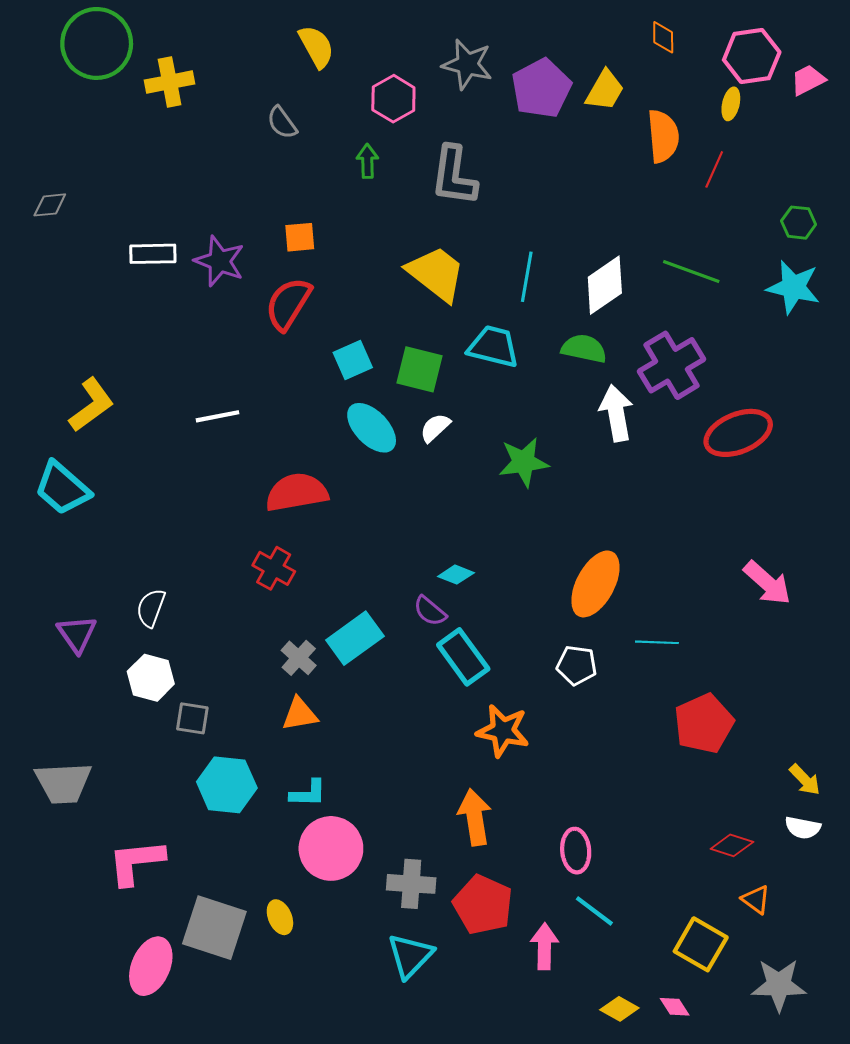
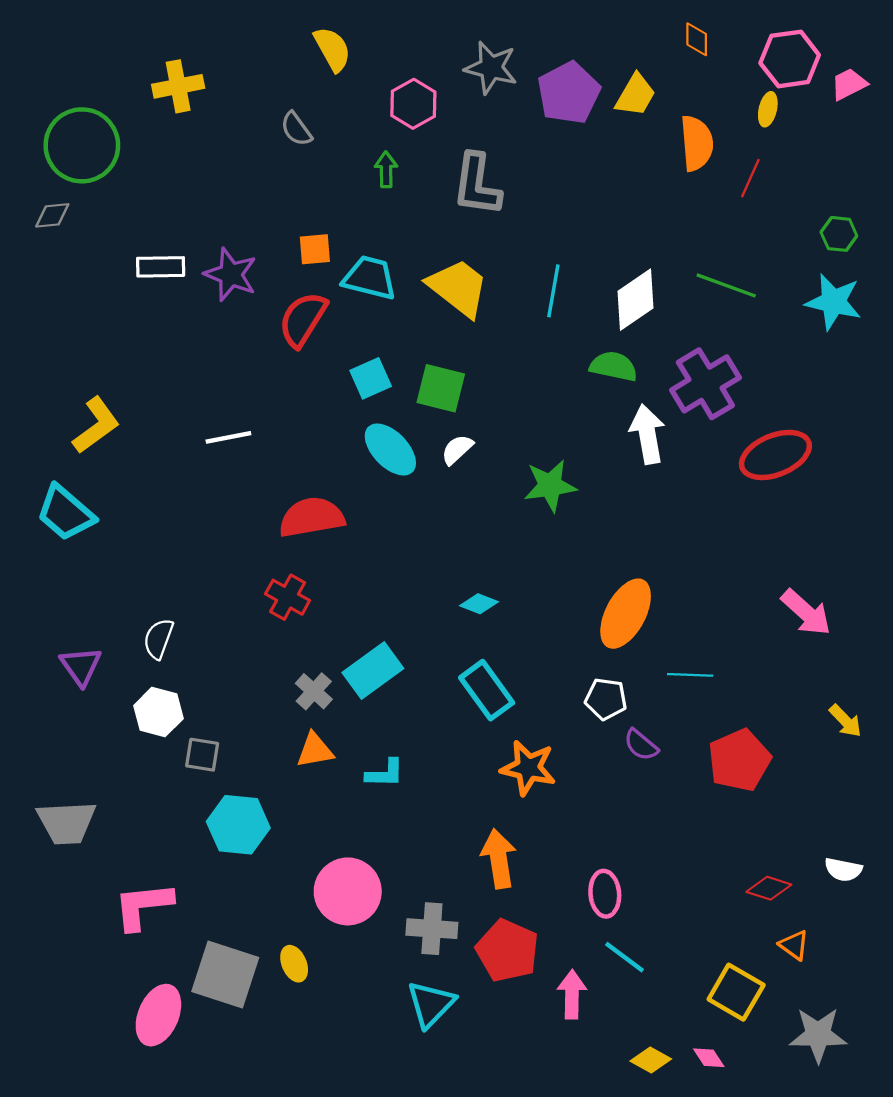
green circle: (97, 43) -> (82, 145), moved
cyan trapezoid: (493, 347) -> (370, 278), moved
purple semicircle: (430, 611) -> (641, 745), moved
yellow arrow: (805, 780) -> (845, 721), moved
cyan L-shape: (308, 793) -> (385, 773), moved

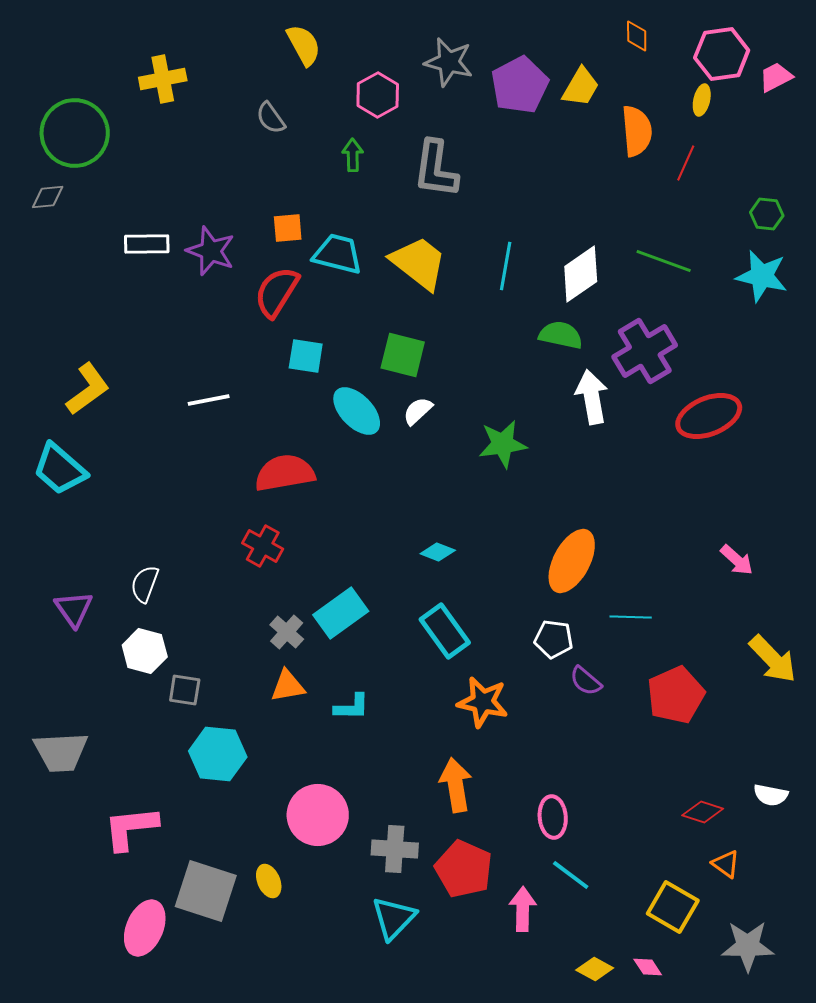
cyan square: (371, 378) -> (306, 356), moved, turned 33
pink arrow: (806, 612) -> (737, 560), size x0.7
yellow arrow: (845, 721) -> (773, 659), size x1.6

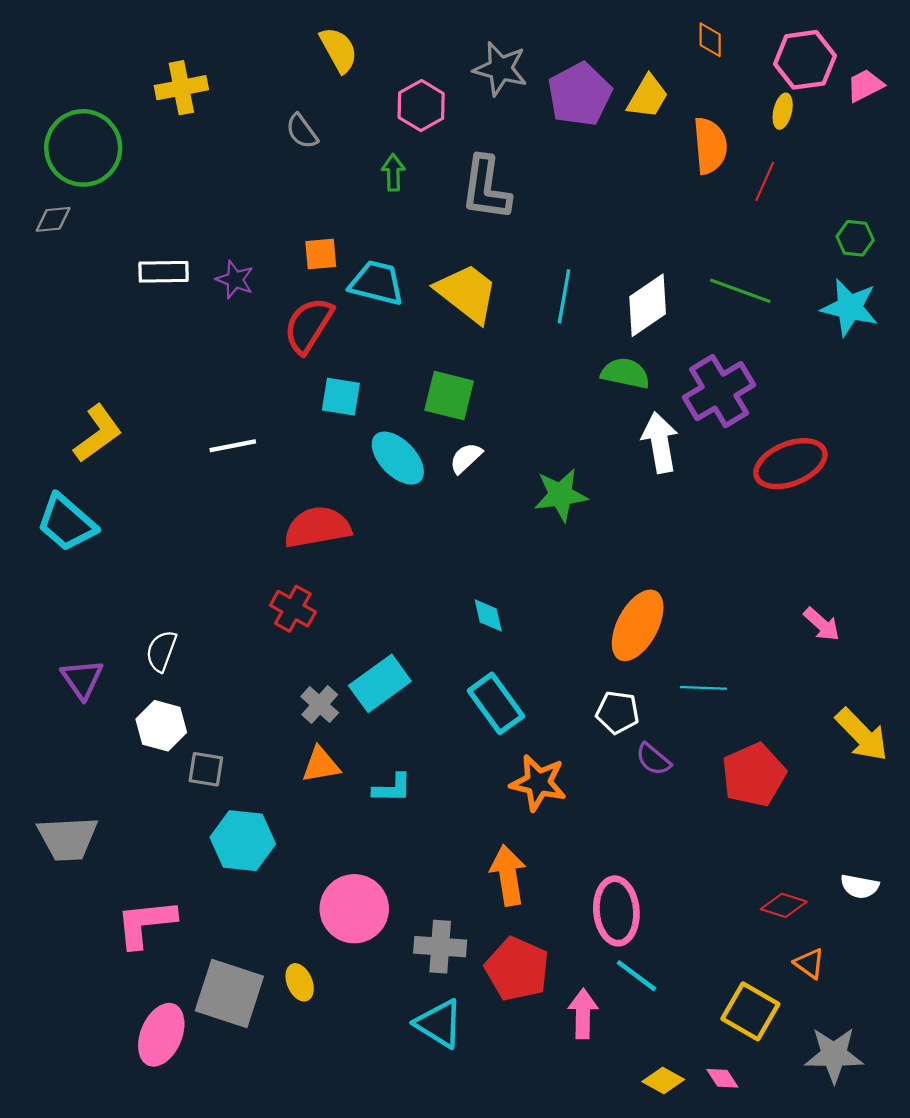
purple star: (211, 251) -> (235, 280), size x0.7
cyan diamond: (438, 552) -> (488, 615), turned 56
pink ellipse: (553, 817) -> (616, 911), size x1.4
cyan triangle: (394, 918) -> (439, 1024), turned -42

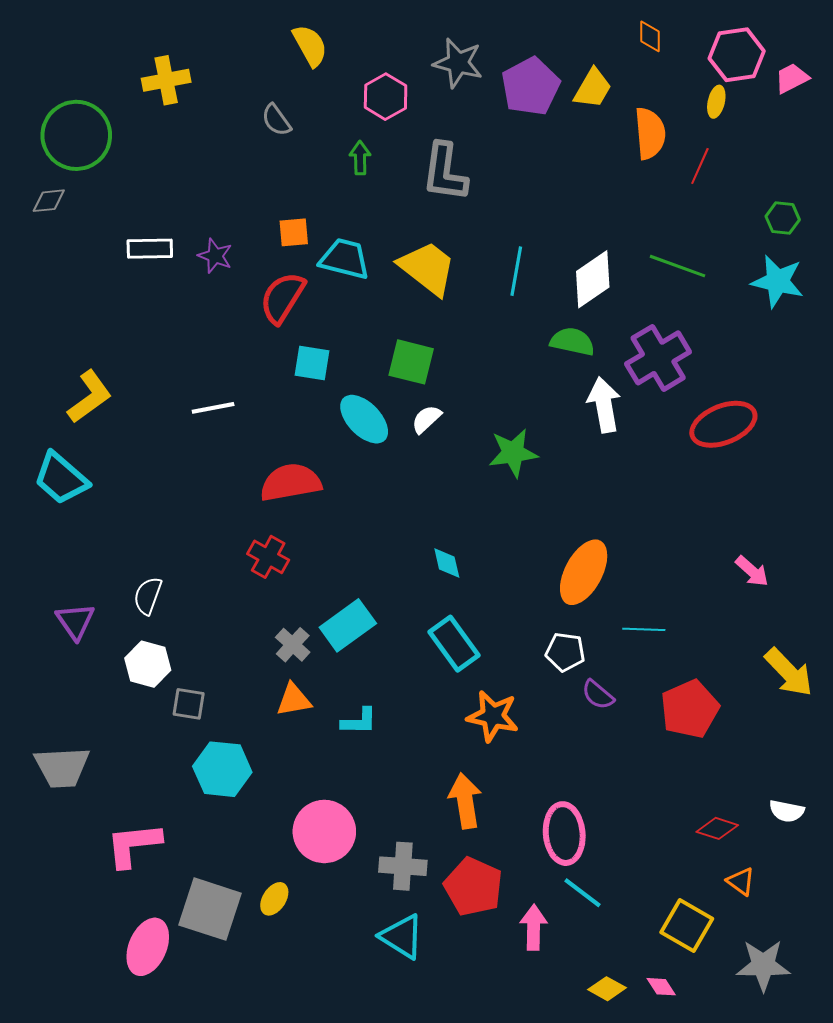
yellow ellipse: (300, 982) -> (274, 899), turned 56

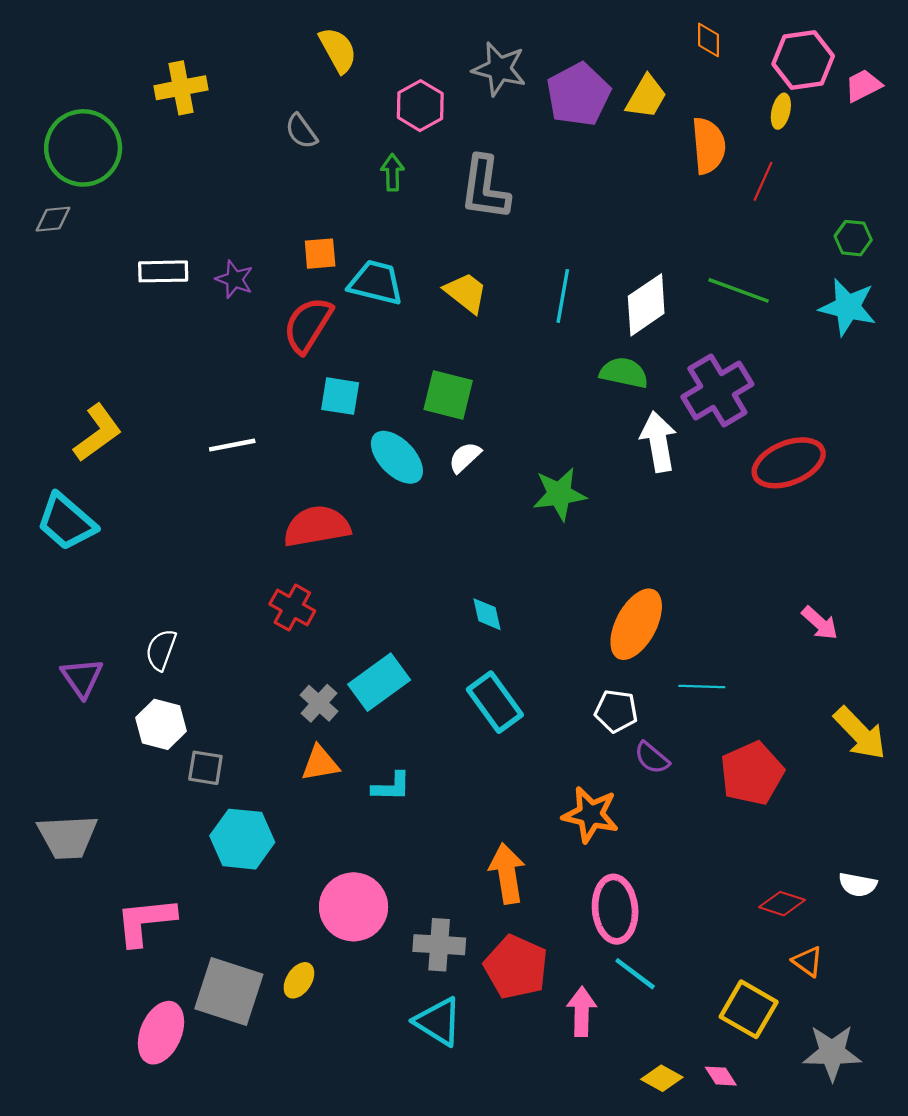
yellow trapezoid: (427, 268) -> (466, 293), size x0.7
orange star: (493, 716) -> (591, 815), moved

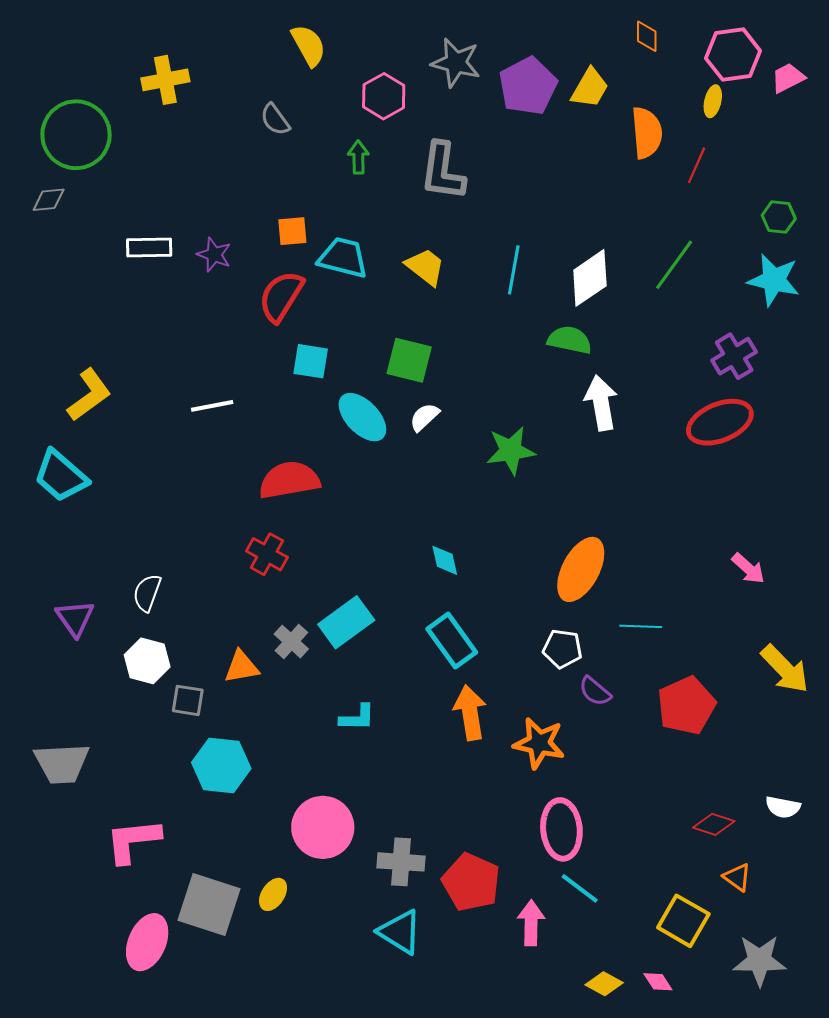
green line: (739, 290) -> (674, 265), turned -74
purple cross: (717, 391) -> (734, 356), moved, size x0.7
orange triangle: (320, 763) -> (242, 667), moved
orange arrow: (507, 874) -> (470, 713), moved

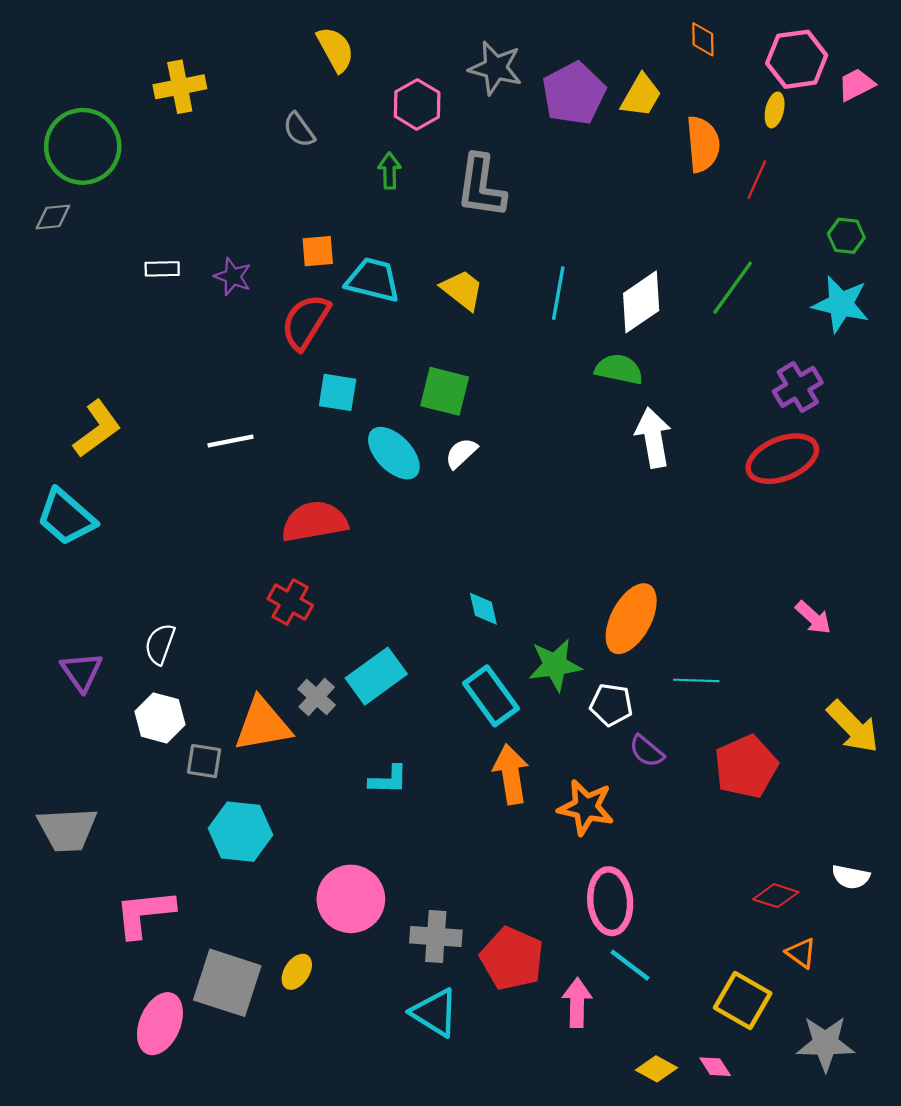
white rectangle: (149, 247) -> (162, 269), size x0.7
green star: (511, 451) -> (555, 665), moved
orange triangle: (242, 667) -> (263, 725), size x1.5

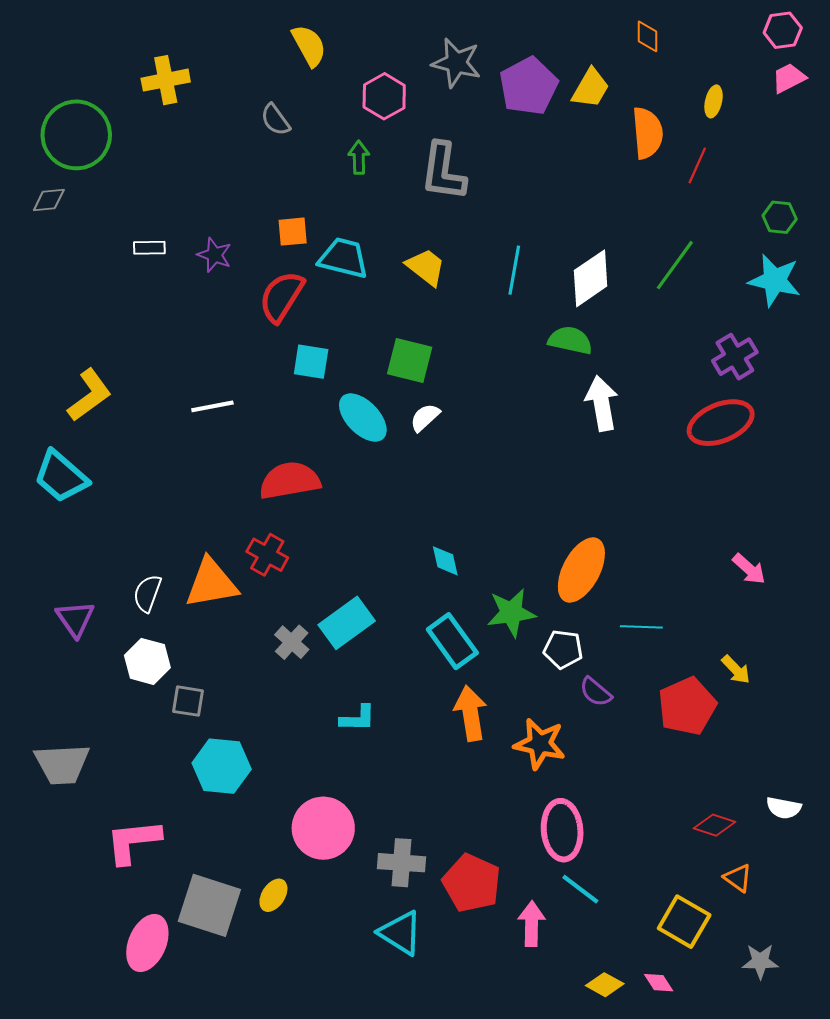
pink hexagon: (797, 59) -> (783, 30), moved, size x0.7
orange triangle: (263, 725) -> (211, 583), moved
yellow arrow: (853, 727) -> (736, 670), moved, size x0.6
gray star: (825, 1044) -> (760, 961), size x0.7

